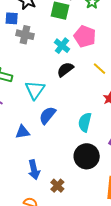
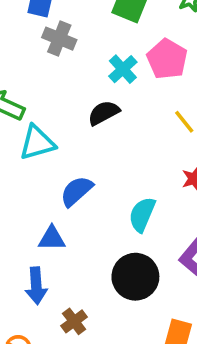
black semicircle: (65, 69) -> (104, 113), moved
cyan triangle: (35, 90) -> (37, 143), moved, turned 30
blue triangle: (23, 132) -> (52, 238), moved

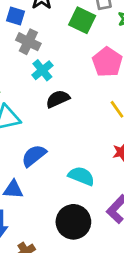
cyan cross: (123, 69) -> (42, 70), moved
cyan semicircle: (142, 214) -> (81, 176), turned 85

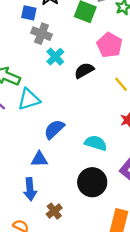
black semicircle: (58, 99) -> (84, 70), moved

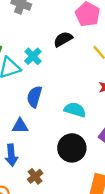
cyan cross: (55, 57) -> (33, 56), moved
blue semicircle: (54, 129) -> (34, 97), turned -30

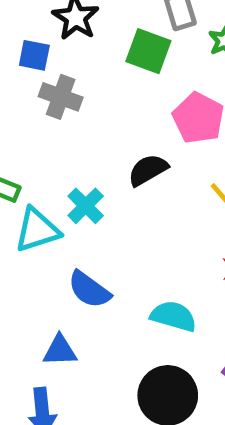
blue semicircle: (34, 97) -> (89, 290), turned -70

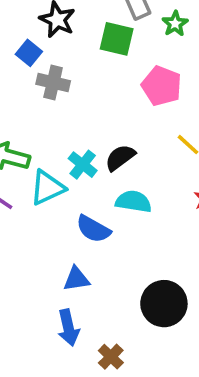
blue square: (34, 55) -> (29, 53), turned 35
black semicircle: (148, 170) -> (120, 158), moved
cyan semicircle: (173, 316) -> (133, 202), moved

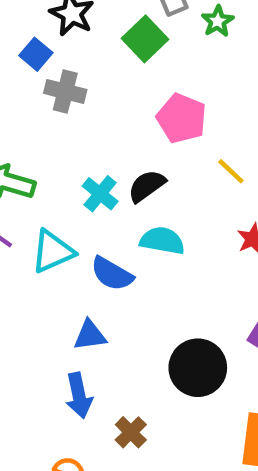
green square: (117, 39) -> (145, 39), turned 32
pink pentagon: (162, 86) -> (182, 118), moved
cyan triangle: (47, 188) -> (53, 251), moved

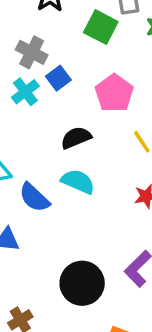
green square: (145, 39) -> (101, 27), turned -32
blue square: (36, 54) -> (58, 78), moved
cyan cross: (100, 194) -> (25, 92), moved

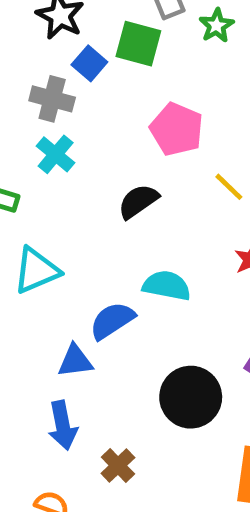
blue square: (58, 78) -> (89, 63), moved
cyan semicircle: (78, 182) -> (167, 286), moved
blue semicircle: (34, 197) -> (112, 321), moved, turned 116

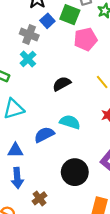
pink pentagon: (177, 129) -> (86, 39), moved, turned 30
blue triangle: (75, 361) -> (15, 150), moved

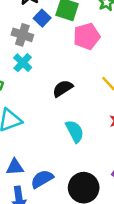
cyan semicircle: (70, 122) -> (75, 131), turned 48
blue semicircle: (44, 135) -> (42, 179), moved

